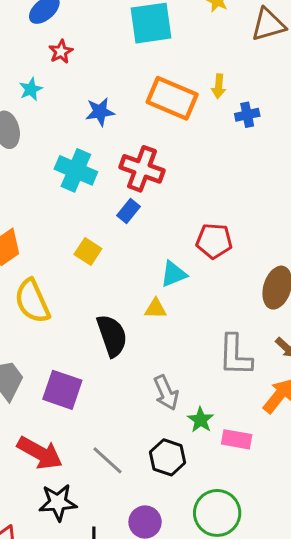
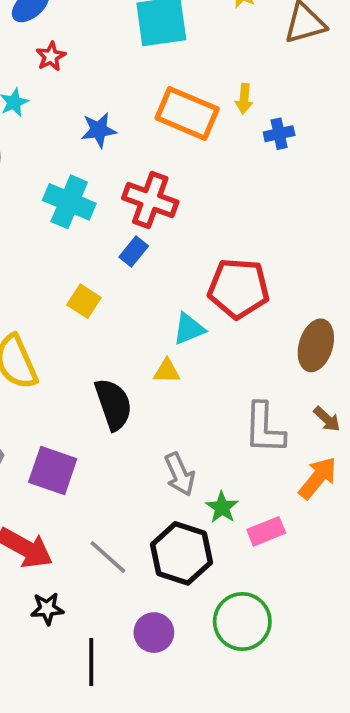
red pentagon: (214, 241) -> (239, 288), size x1.4
pink rectangle: (237, 439) -> (266, 531), turned -32
black hexagon: (168, 457) -> (182, 553), size x1.4
black star: (58, 502) -> (47, 609), size x0.7

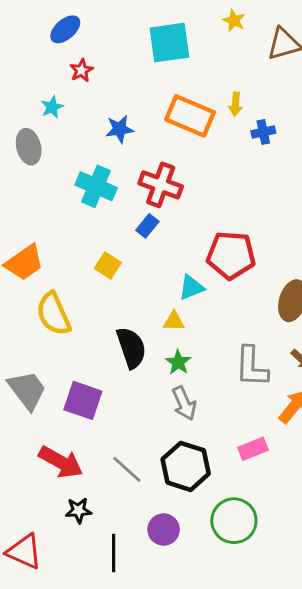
green star: (222, 507) -> (178, 362), moved

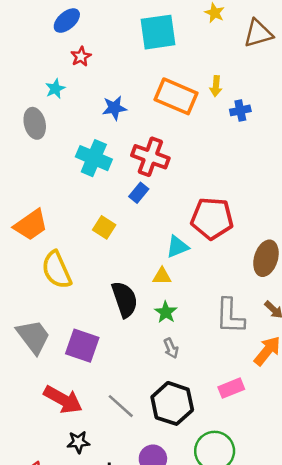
gray arrow: (184, 403) -> (171, 348), size x0.7

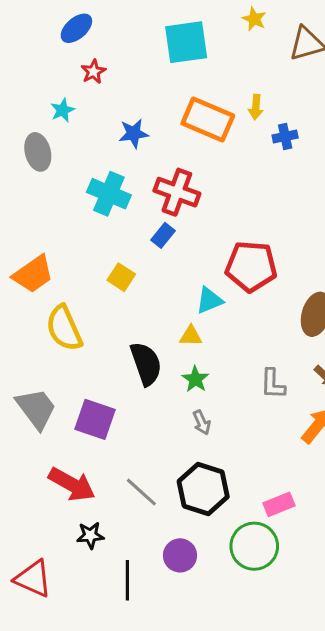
gray L-shape: (230, 316) -> (273, 384), size x0.7
pink rectangle: (231, 388) -> (279, 504), moved

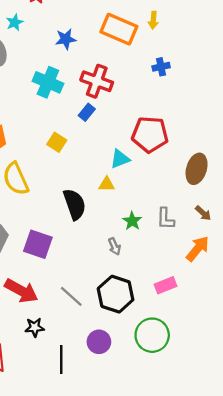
blue cross: (285, 137) -> (161, 67), moved
green star: (195, 379) -> (132, 221), moved
pink rectangle: (279, 504) -> (165, 285), moved

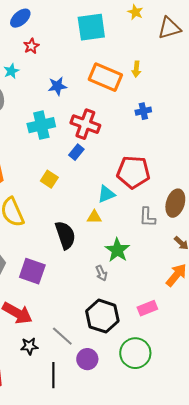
cyan cross: (48, 82) -> (41, 125), turned -36
gray L-shape: (165, 219) -> (147, 217), moved
green star: (132, 221) -> (117, 250), size x1.4
gray line: (71, 296) -> (62, 336), moved

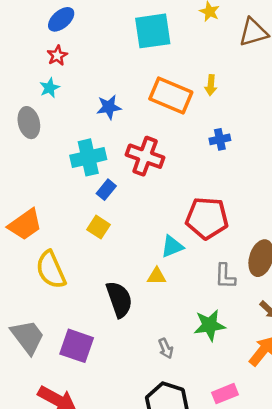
red star: (31, 46) -> (57, 55), moved
blue rectangle: (76, 152) -> (106, 190), moved
green star: (117, 250) -> (210, 325), moved, turned 30

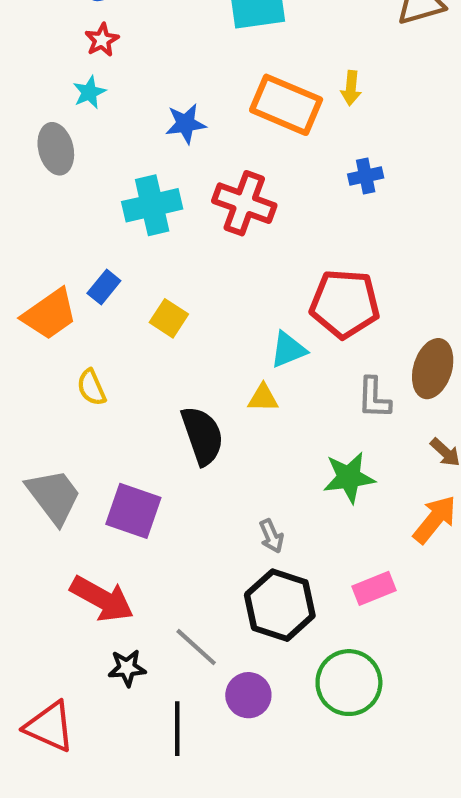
blue rectangle: (106, 190) -> (104, 287), moved
yellow semicircle: (51, 270) -> (91, 387), size x0.6
gray arrow: (166, 348) -> (271, 536), moved

